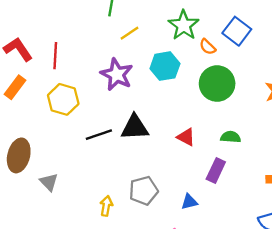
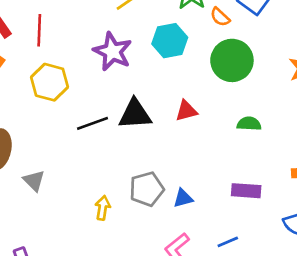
red triangle: (186, 137) -> (186, 111), moved, turned -42
purple rectangle: (216, 171) -> (246, 191), moved, turned 70
blue triangle: (189, 202) -> (183, 198), moved

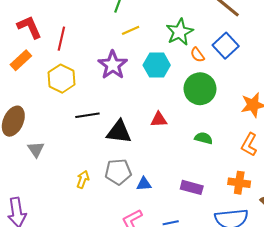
black triangle: (135, 114) -> (119, 132), moved

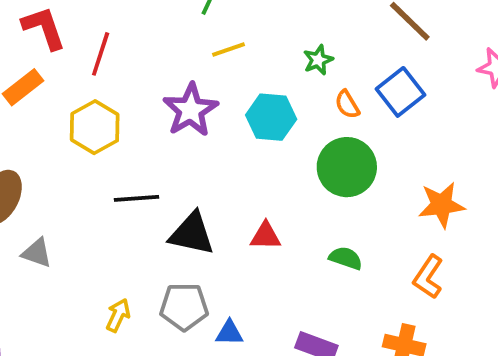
green star: (180, 32) -> (318, 60), size x0.6
red triangle: (159, 119) -> (266, 236), moved
gray triangle: (36, 149) -> (37, 253), turned -42

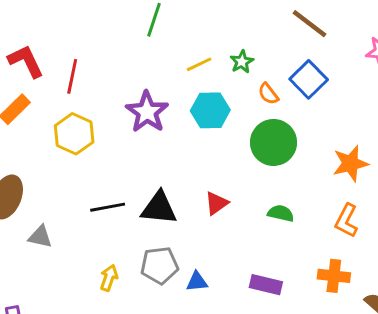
yellow line: (229, 50) -> (199, 64), moved
black line: (137, 198) -> (108, 207), moved
red triangle: (266, 236) -> (216, 203), turned -30

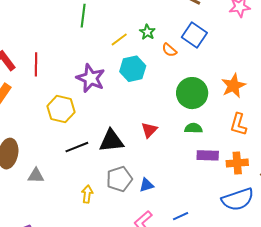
yellow hexagon: (74, 134) -> (61, 109), moved
green circle: (274, 142) -> (192, 93), moved
purple rectangle: (266, 285) -> (208, 155), moved

